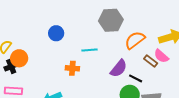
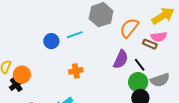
cyan line: (89, 50) -> (75, 35), moved
pink semicircle: (161, 56) -> (159, 37), turned -35
black line: (136, 78) -> (140, 65), turned 40

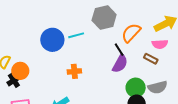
blue circle: (51, 41) -> (52, 40), size x1.5
brown rectangle: (150, 44) -> (151, 59), moved
black line: (140, 65) -> (119, 50), moved

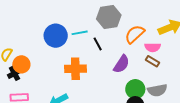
pink semicircle: (160, 44) -> (153, 47), moved
black line: (119, 50) -> (98, 44), moved
orange cross: (74, 71) -> (75, 69), size x1.5

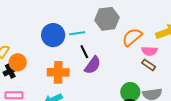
black line: (98, 44) -> (84, 52), moved
purple semicircle: (121, 64) -> (93, 65), moved
orange cross: (75, 69) -> (58, 72), moved

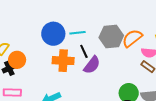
gray hexagon: (107, 19) -> (111, 36), moved
orange cross: (58, 72) -> (63, 61), moved

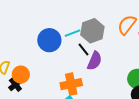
gray hexagon: (111, 36) -> (92, 31), moved
orange cross: (63, 61) -> (71, 84), moved

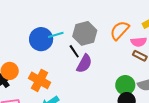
cyan line: (73, 33) -> (56, 35), moved
orange cross: (71, 84) -> (40, 80), moved, turned 35

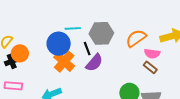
blue circle: (41, 39) -> (59, 44), moved
orange cross: (40, 80) -> (64, 62), moved

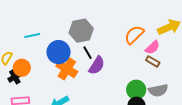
cyan line: (73, 28) -> (32, 36), moved
gray hexagon: (101, 33) -> (81, 31), moved
pink semicircle: (152, 54) -> (152, 47), turned -42

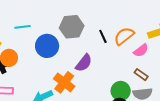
black line: (88, 53) -> (103, 36), moved
brown rectangle: (153, 61) -> (141, 75), moved
orange cross: (67, 69) -> (64, 82), moved

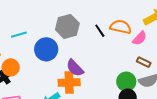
orange semicircle: (124, 36) -> (121, 27), turned 60
purple semicircle: (84, 63) -> (75, 68), moved, turned 108
orange cross: (64, 82) -> (69, 83), turned -30

